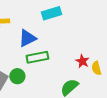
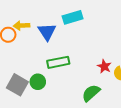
blue triangle: (27, 38) -> (47, 32), moved, turned -36

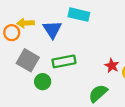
cyan rectangle: (73, 17) -> (79, 15), turned 30
gray square: (17, 85) -> (28, 60), moved

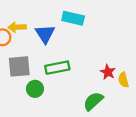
gray square: (28, 60) -> (19, 66), turned -35

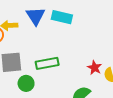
blue triangle: (45, 34) -> (36, 16), moved

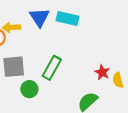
green rectangle: (47, 63) -> (52, 68), turned -50

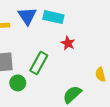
red star: (102, 72) -> (68, 43), moved

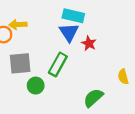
blue triangle: (27, 16) -> (69, 32), moved

